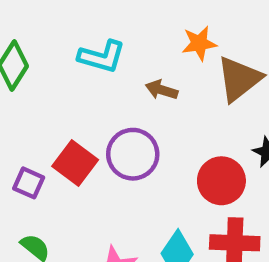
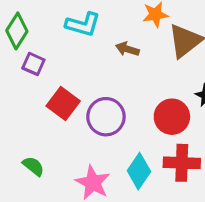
purple circle: (133, 154) -> (106, 117), moved
purple square: (29, 183) -> (33, 64), moved

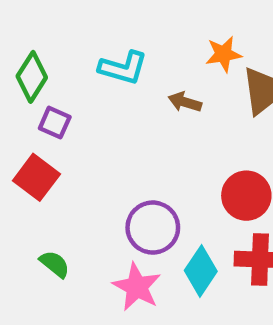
red square: (63, 103) -> (36, 177), moved
purple circle: (106, 117) -> (153, 228), moved

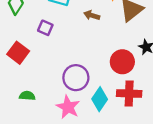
purple square: (55, 123) -> (45, 28), moved
green semicircle: (55, 264) -> (27, 96), turned -35

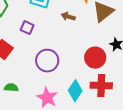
purple circle: (76, 78) -> (47, 61), moved

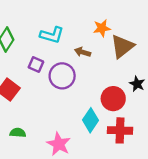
purple circle: (47, 61) -> (62, 76), moved
cyan diamond: (75, 91) -> (90, 120), moved

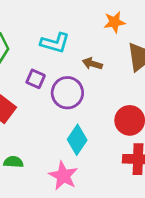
orange star: (102, 28) -> (114, 22), moved
cyan diamond: (90, 120) -> (77, 140), moved

